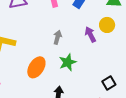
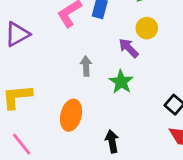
green star: (68, 62) -> (121, 82), moved

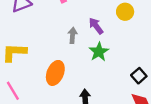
purple arrow: (129, 48) -> (96, 26), moved

